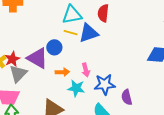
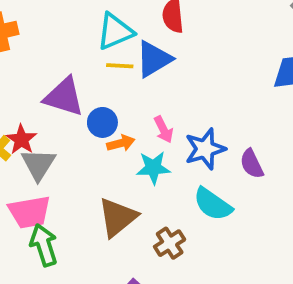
blue circle: (54, 47) -> (102, 122), moved
purple triangle: (37, 58) -> (64, 97), moved

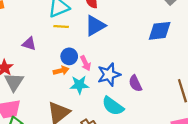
blue triangle: (154, 59) -> (95, 26), moved
purple triangle: (64, 97) -> (29, 44), size x0.6
blue circle: (102, 122) -> (69, 56), moved

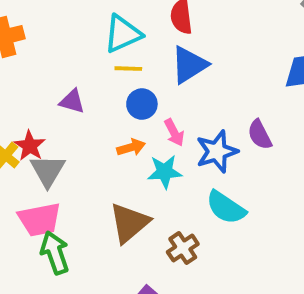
blue circle: (69, 56) -> (142, 104), moved
purple semicircle: (135, 83) -> (260, 135), moved

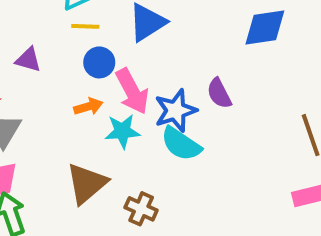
pink arrow: (174, 133) -> (132, 91), size x1.6
cyan semicircle: (226, 207) -> (181, 144), moved
brown cross: (183, 248) -> (141, 209), turned -32

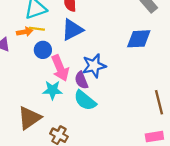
purple semicircle: (219, 93) -> (81, 80), moved
orange arrow: (88, 107) -> (25, 32), moved
blue star: (176, 111) -> (94, 66), moved

